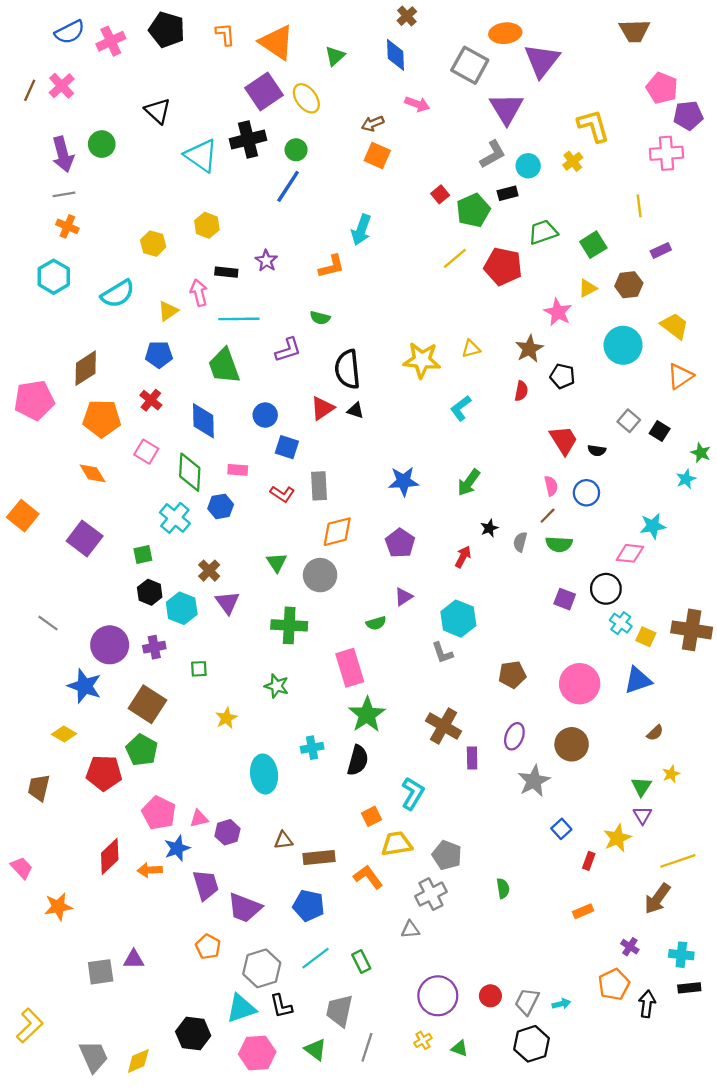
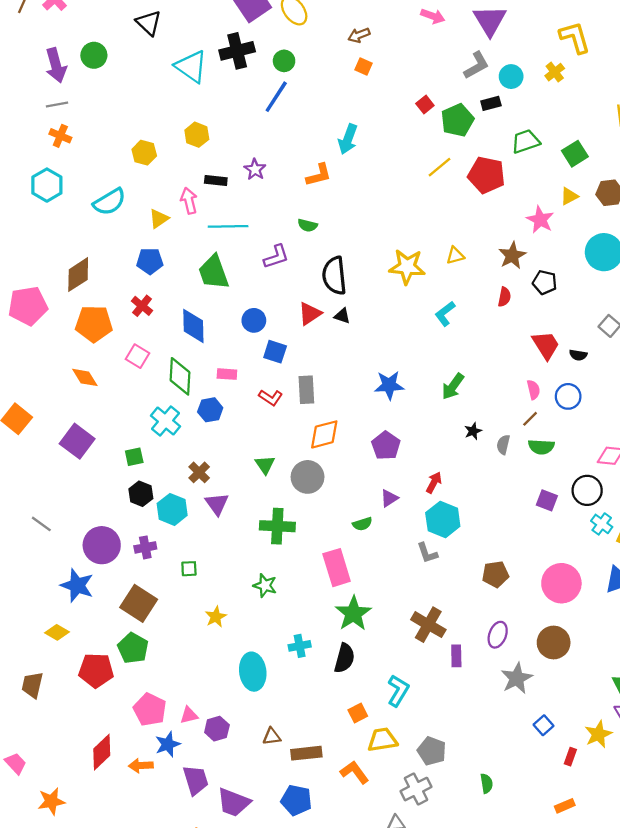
pink arrow: (417, 104) -> (433, 16), moved
orange square: (377, 155) -> (363, 66), size x0.7
red arrow: (463, 557) -> (434, 483), moved

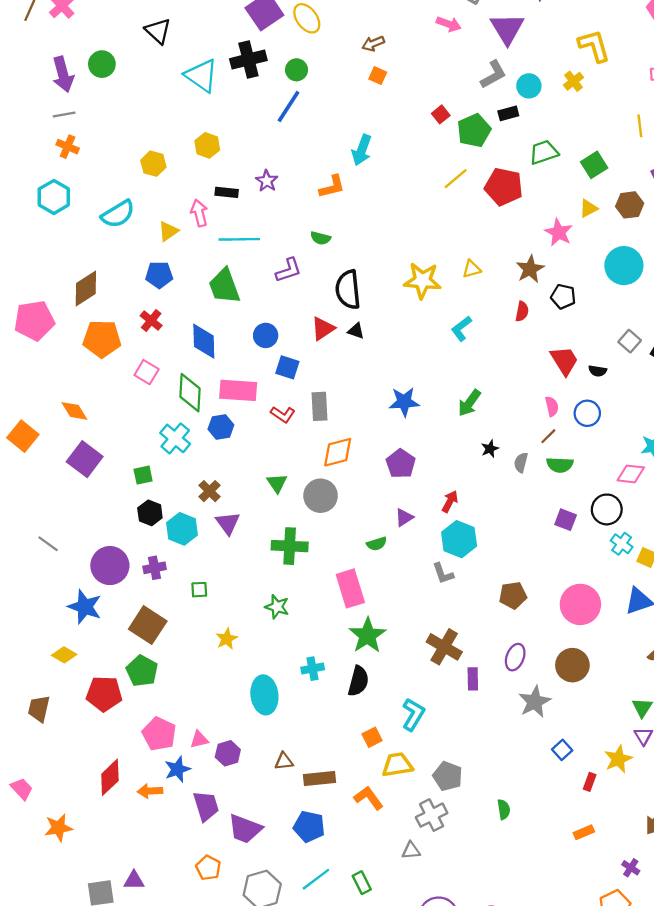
pink rectangle: (227, 374) -> (238, 390), size x1.8
orange diamond: (85, 377) -> (74, 411), moved

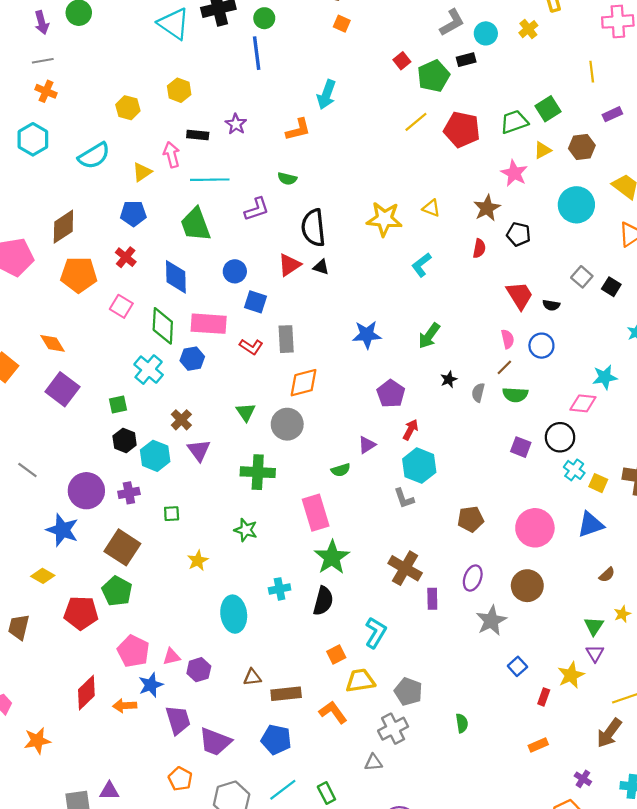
purple arrow: (63, 74) -> (42, 23), size x0.7
blue line: (288, 106) -> (257, 53), turned -40
green trapezoid: (544, 152) -> (514, 122), moved
yellow triangle: (472, 269) -> (431, 208), turned 36
purple pentagon: (401, 464) -> (391, 394), moved

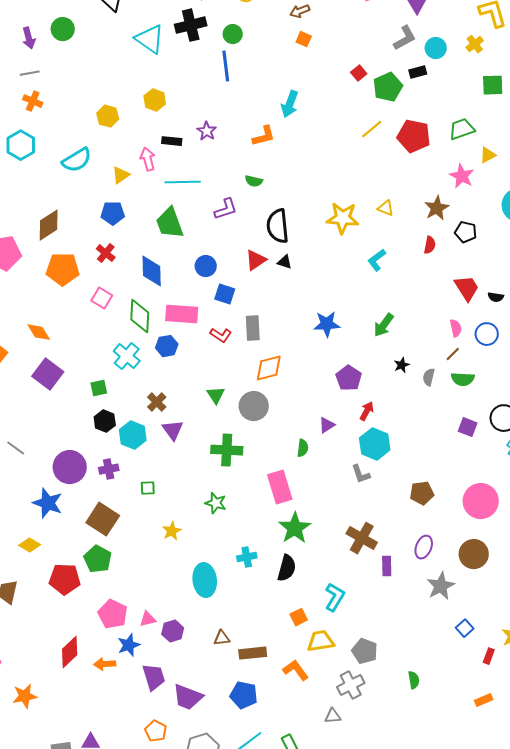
green square: (548, 109) -> (493, 85), moved, turned 30
green semicircle: (341, 470) -> (303, 448), turned -66

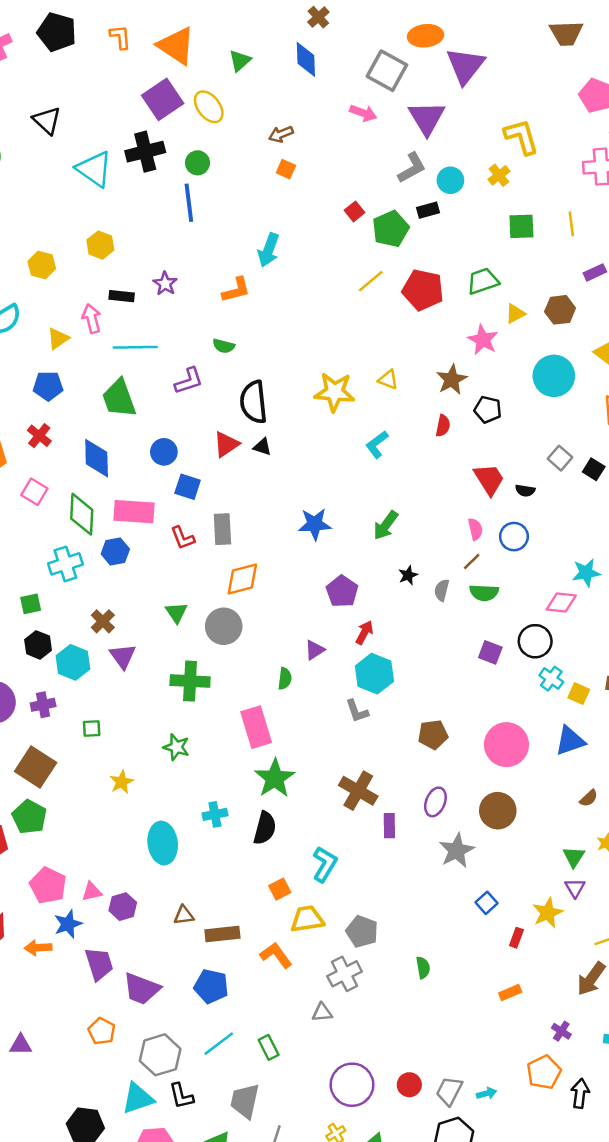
red L-shape: (221, 335) -> (183, 538), turned 35
cyan cross: (127, 356) -> (65, 564), turned 32

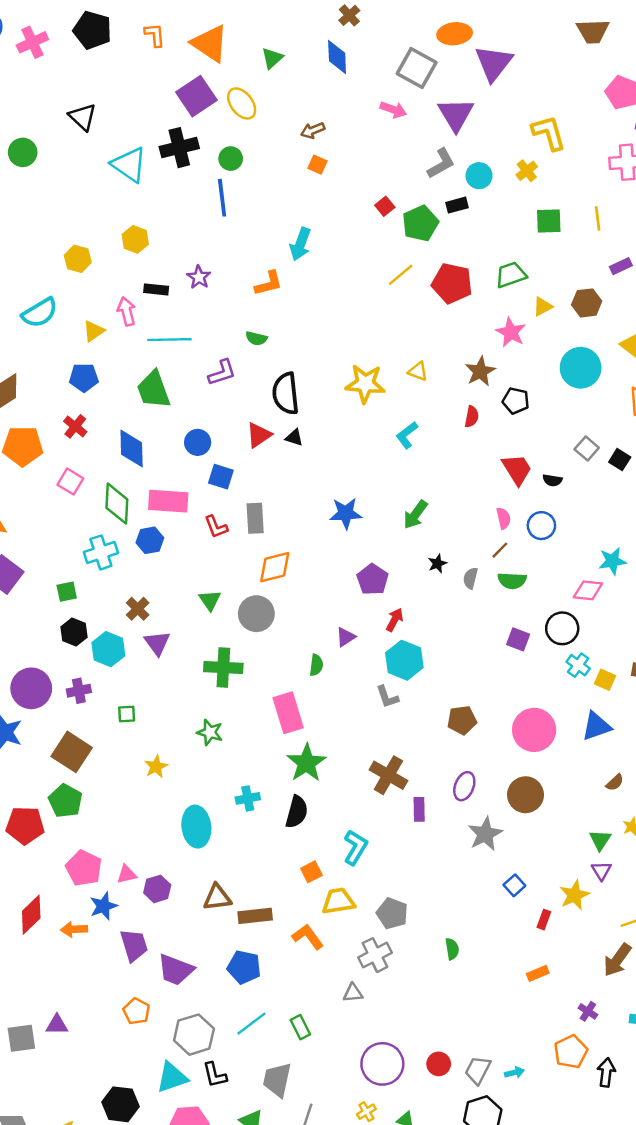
brown triangle: (184, 915) -> (217, 898), size x1.4

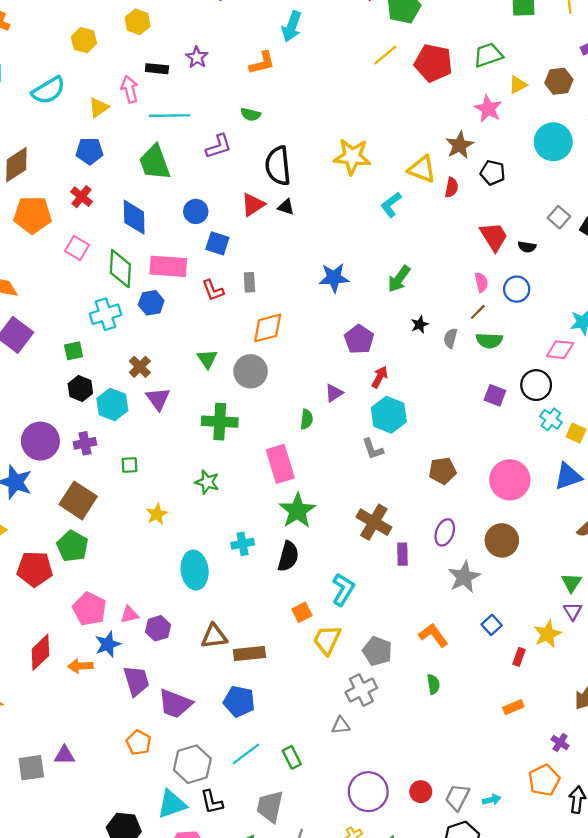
yellow triangle: (418, 371) -> (422, 169), moved, size x1.5
gray rectangle: (255, 518) -> (249, 282), size x0.7
yellow trapezoid: (338, 901) -> (327, 640), turned -56
orange L-shape: (308, 937) -> (433, 635), moved

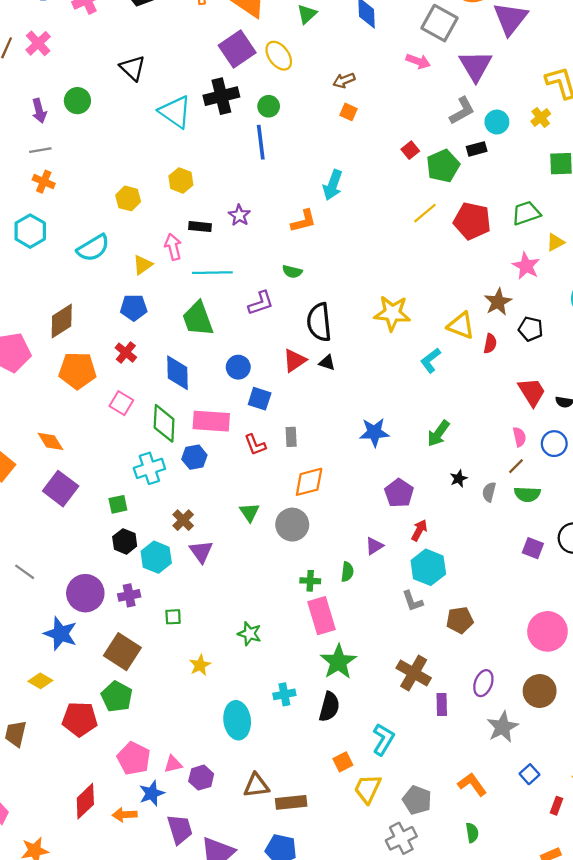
green cross: (220, 422) -> (310, 581), moved, size x0.6
brown pentagon: (442, 471) -> (460, 620), moved

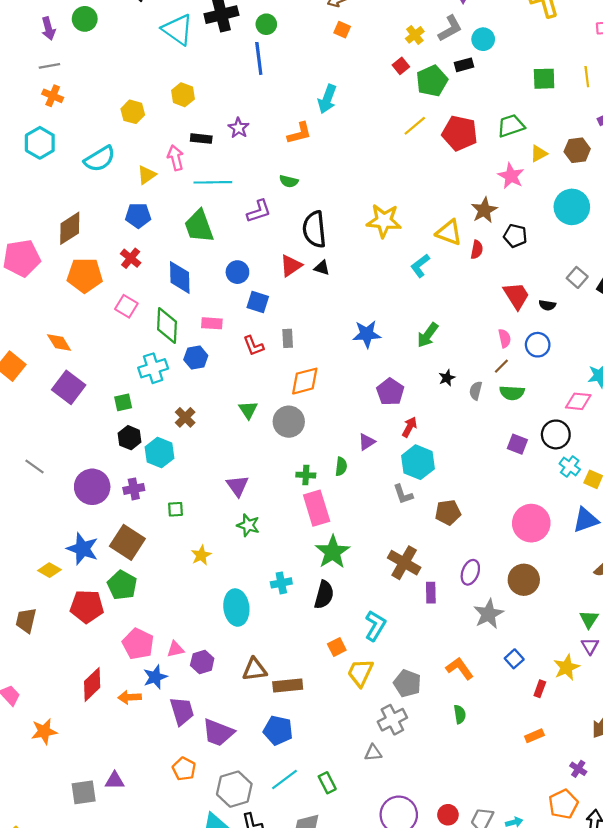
yellow cross: (541, 118) -> (415, 35), moved
pink rectangle: (211, 421) -> (212, 323), size x0.6
purple triangle: (201, 552) -> (237, 486), moved
blue star: (61, 634) -> (83, 549), moved

